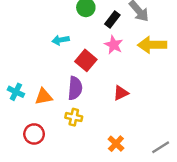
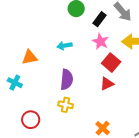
cyan arrow: (61, 40) -> (65, 46), moved
red square: (86, 60) -> (111, 63), moved
orange triangle: (44, 97) -> (30, 57), moved

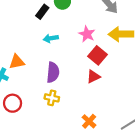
black rectangle: (99, 19) -> (42, 12), moved
orange triangle: (30, 57) -> (17, 62), moved
red circle: (31, 120) -> (13, 103), moved

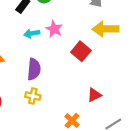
pink star: (87, 34) -> (54, 29), moved
red triangle: (93, 77) -> (94, 95), moved

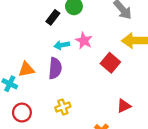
purple semicircle: (34, 69) -> (55, 68), moved
yellow cross: (33, 96) -> (63, 107), turned -32

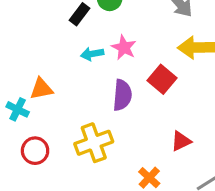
purple semicircle: (55, 68) -> (122, 95), moved
yellow cross: (63, 107) -> (94, 143), size x1.6

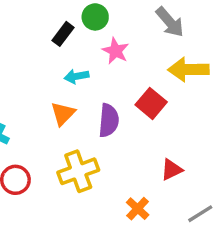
pink star: (124, 48) -> (116, 51), moved
orange triangle: (41, 89) -> (63, 114), moved, turned -35

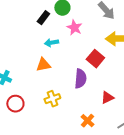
orange triangle: (63, 114) -> (43, 65), turned 35
purple semicircle: (109, 120) -> (80, 79), moved
yellow cross: (78, 171) -> (52, 99), size x0.7

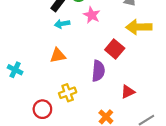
cyan arrow: (51, 43) -> (62, 24), moved
red circle: (15, 104) -> (42, 109), moved

